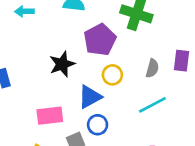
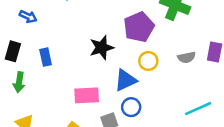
gray semicircle: (152, 68) -> (186, 57), turned 60
cyan line: (152, 105) -> (198, 109), moved

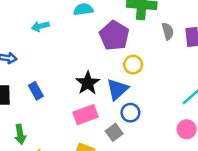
black star: (102, 48) -> (88, 83), moved
gray semicircle: (186, 57) -> (168, 31), moved, turned -77
green arrow: (19, 82) -> (20, 134), moved

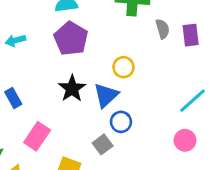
cyan arrow: (40, 26) -> (15, 40), moved
purple pentagon: (114, 36) -> (71, 39), moved
pink rectangle: (85, 115) -> (37, 136), moved, turned -35

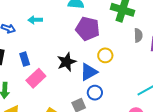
purple pentagon: (71, 39) -> (88, 29), moved, turned -30
pink rectangle: (37, 136) -> (36, 78), moved

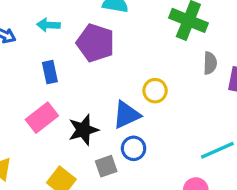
purple pentagon: (88, 29) -> (95, 43), moved
blue rectangle: (25, 59) -> (50, 72), moved
black star: (67, 62) -> (83, 130), moved

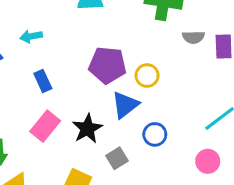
purple pentagon: (95, 43) -> (107, 65), moved
gray semicircle: (210, 63) -> (193, 37), turned 100
blue circle: (134, 148) -> (155, 134), moved

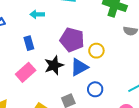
cyan arrow: (31, 36) -> (37, 14), moved
black star: (87, 129) -> (54, 65), moved

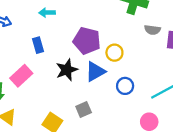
pink rectangle: (26, 72) -> (21, 76), moved
blue circle: (95, 89) -> (125, 86), moved

